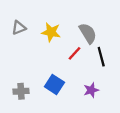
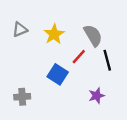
yellow star: (51, 32) -> (54, 34), turned 30
blue square: (54, 85) -> (58, 74), moved

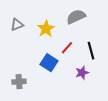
gray semicircle: (93, 35) -> (76, 17), moved, turned -84
purple star: (97, 96) -> (82, 73), moved

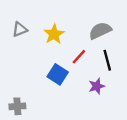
gray semicircle: (76, 17) -> (100, 31), moved
gray cross: (19, 82) -> (17, 106), moved

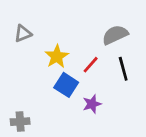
yellow star: (54, 34) -> (57, 57), moved
purple star: (97, 86) -> (92, 104), moved

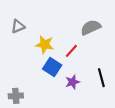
yellow star: (57, 57) -> (45, 45), turned -30
black line: (123, 69) -> (101, 78), moved

